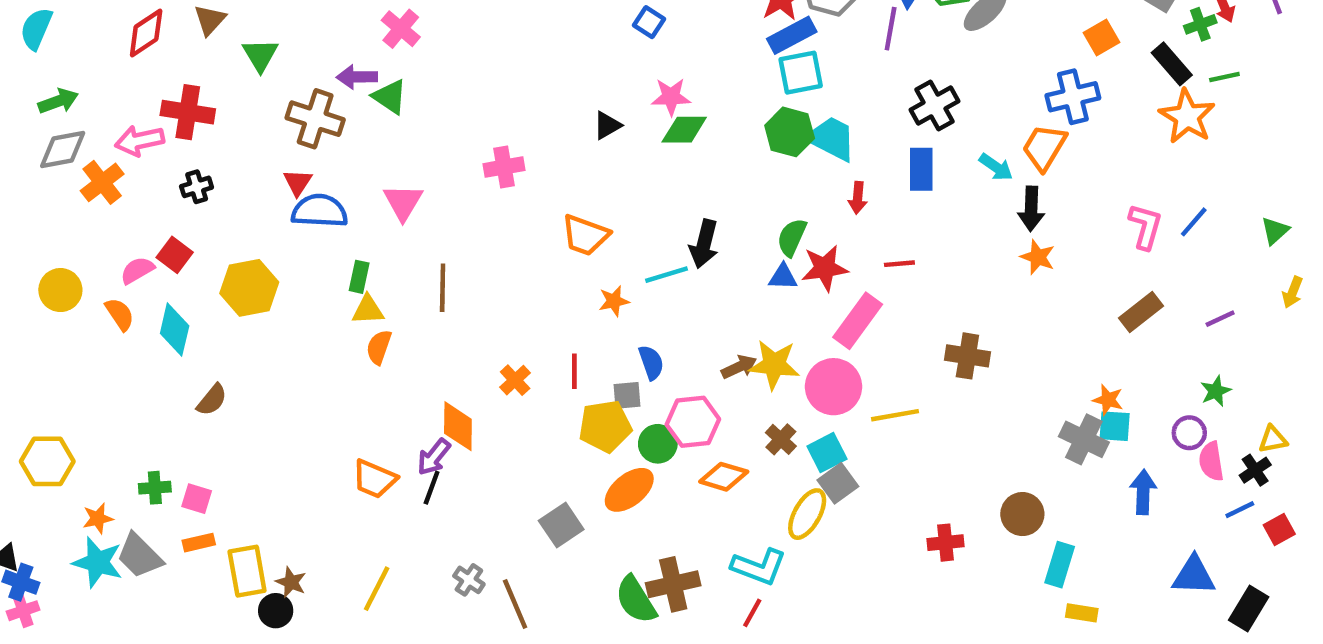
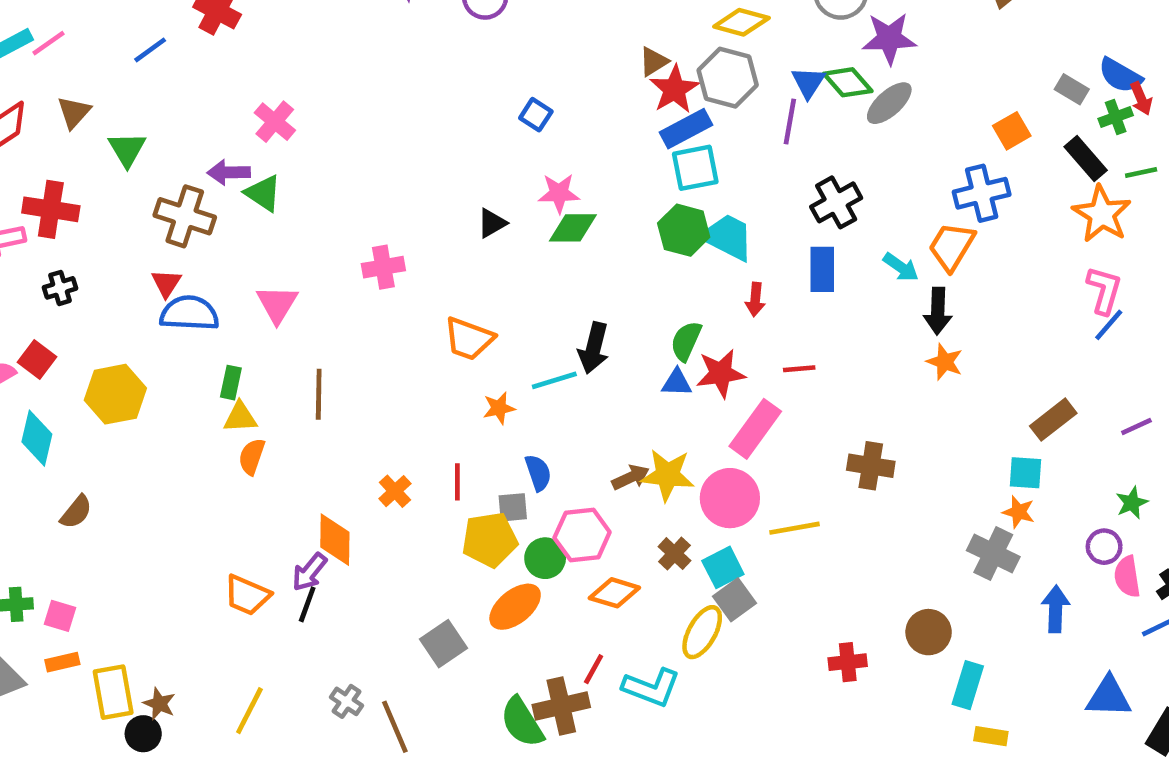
pink L-shape: (1145, 226) -> (1104, 290), moved
cyan square: (1115, 426) -> (1026, 473), moved
red line: (752, 613) -> (594, 669), moved

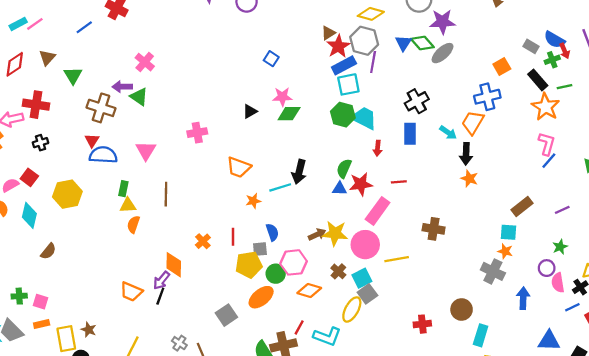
purple line: (790, 122) -> (373, 62), moved
brown star: (159, 704) -> (89, 330), moved

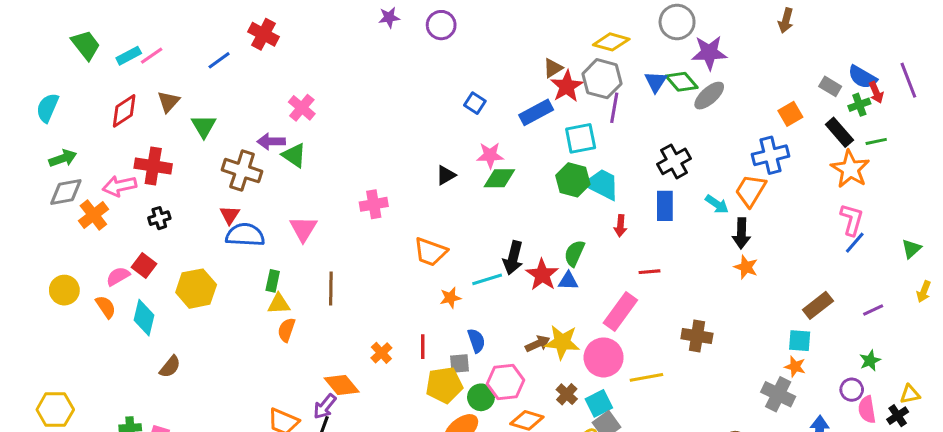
blue rectangle: (344, 65) -> (536, 112), moved
red star: (361, 184) -> (542, 275), moved, turned -30
orange diamond: (174, 265) -> (342, 385), turned -40

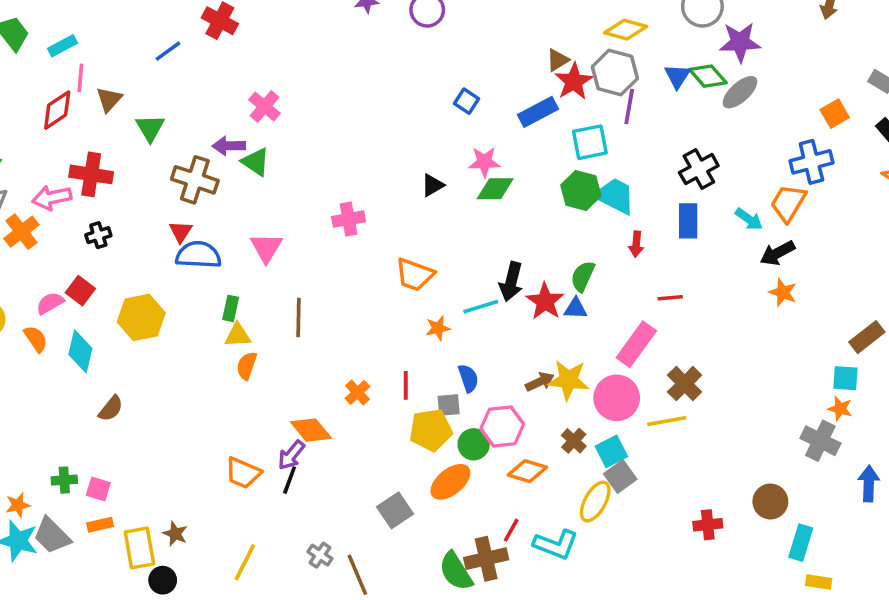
pink line: (152, 56) -> (80, 78), moved, turned -50
black arrow: (741, 233) -> (778, 253), turned 60
brown cross: (697, 336) -> (685, 384), moved, turned 36

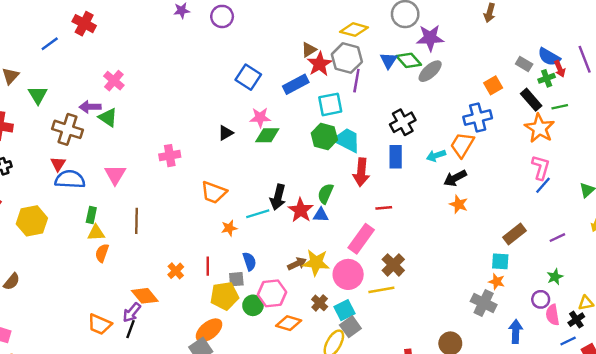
blue square: (467, 101) -> (248, 77), size x1.5
cyan arrow: (749, 219) -> (436, 156), turned 126
red arrow: (636, 244) -> (361, 172), size x1.6
orange ellipse: (450, 482) -> (209, 330), moved

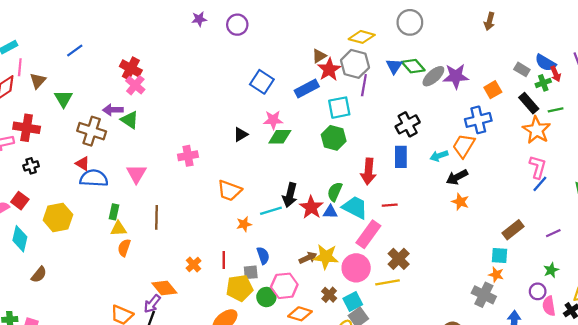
red cross: (84, 24) -> (131, 68), moved
purple star: (430, 38) -> (456, 76), moved
cyan trapezoid: (347, 140) -> (355, 207), moved
red triangle: (58, 164) -> (83, 164), turned -32

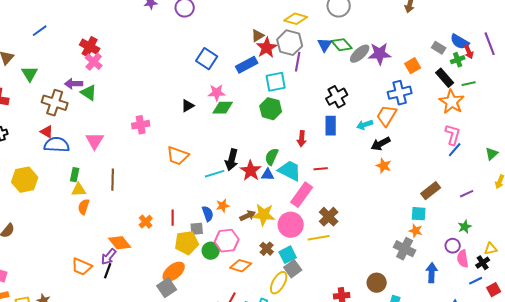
red arrow: (368, 171) -> (302, 139), size x0.7
orange star: (244, 224) -> (223, 206), moved

